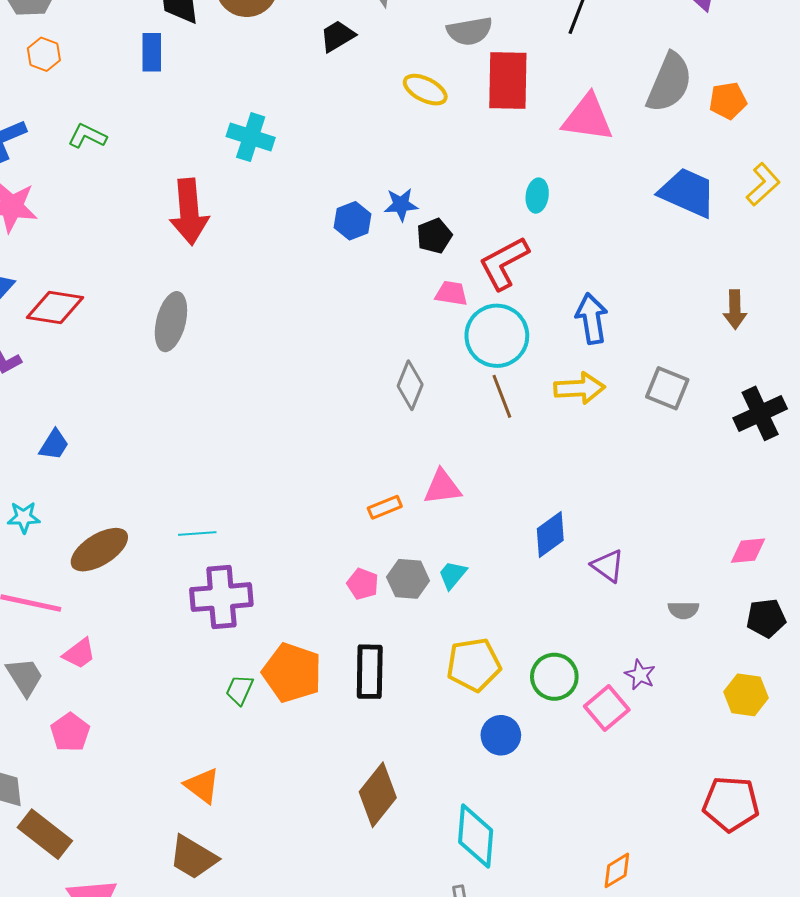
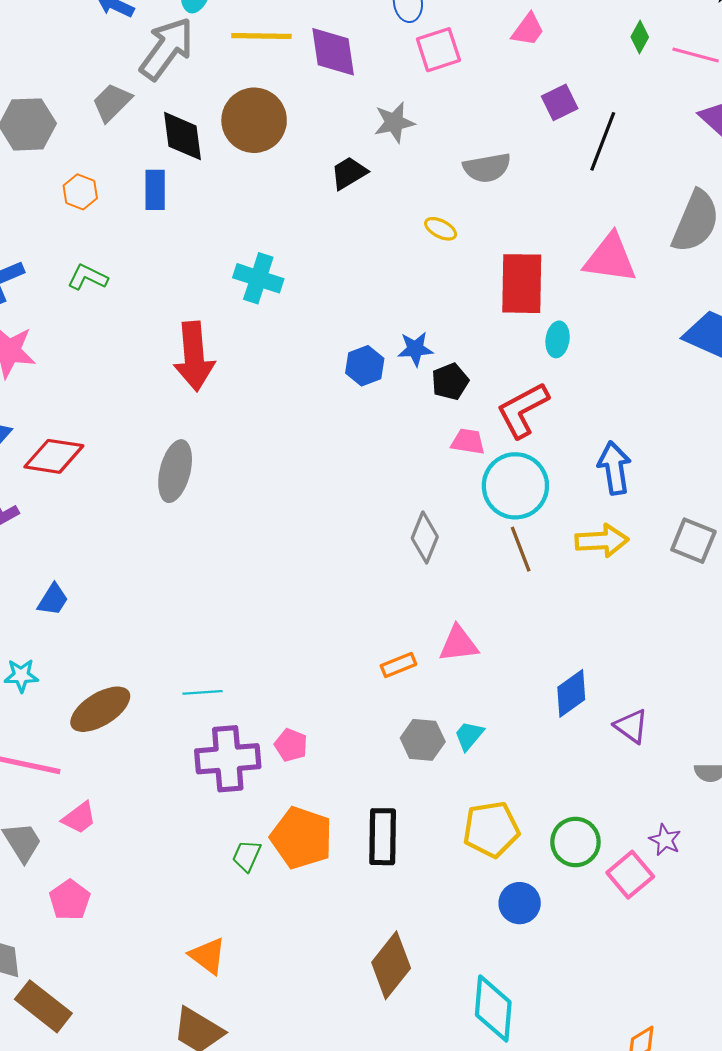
orange hexagon: (44, 54) -> (80, 192), moved
red rectangle: (508, 81) -> (522, 284), moved
yellow ellipse: (425, 90) -> (441, 229), size x0.7
pink pentagon: (363, 584) -> (291, 745), moved

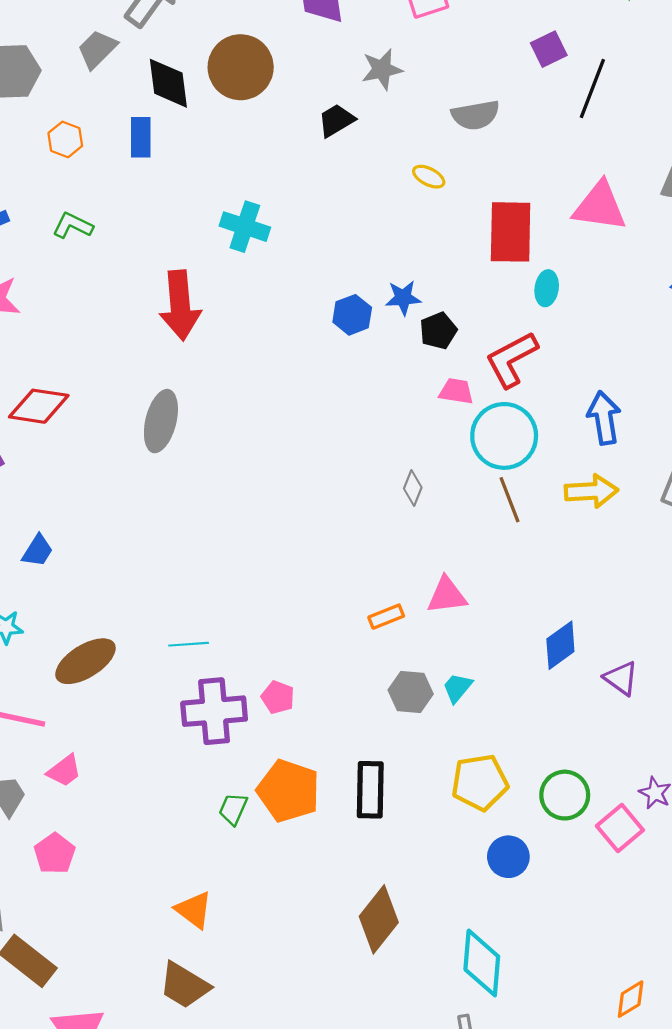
gray diamond: (425, 537) -> (413, 488), size x0.7

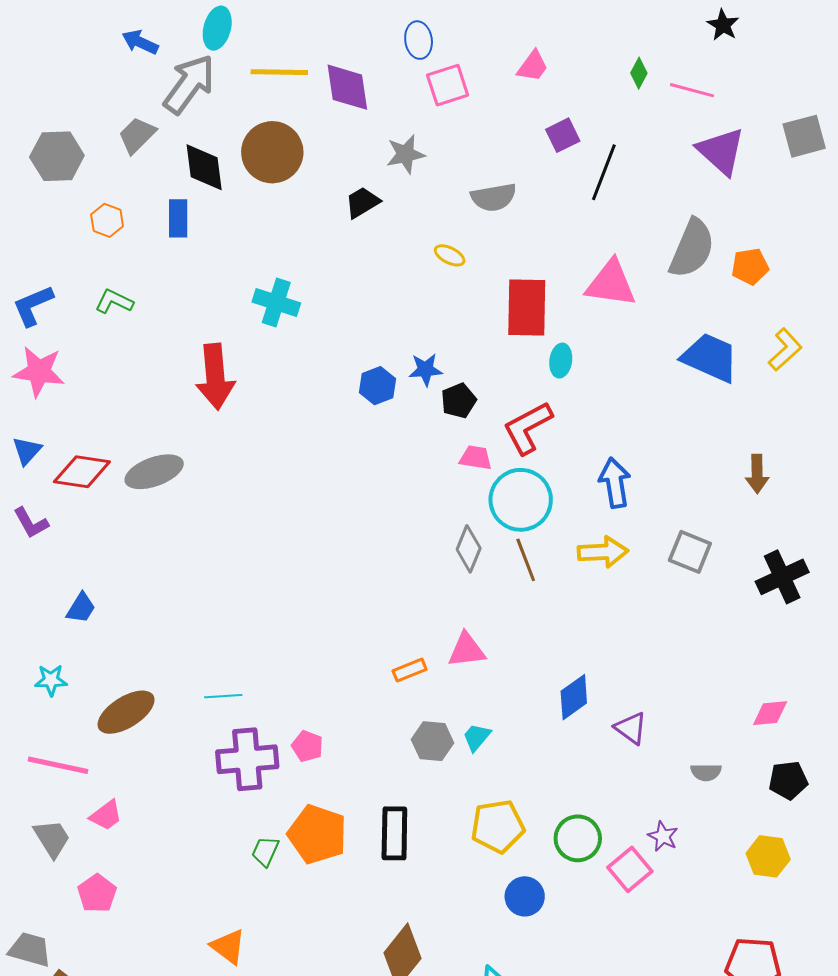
gray ellipse: (161, 421) -> (154, 472), moved, turned 56
gray diamond: (413, 488) -> (469, 549), moved, size x1.4

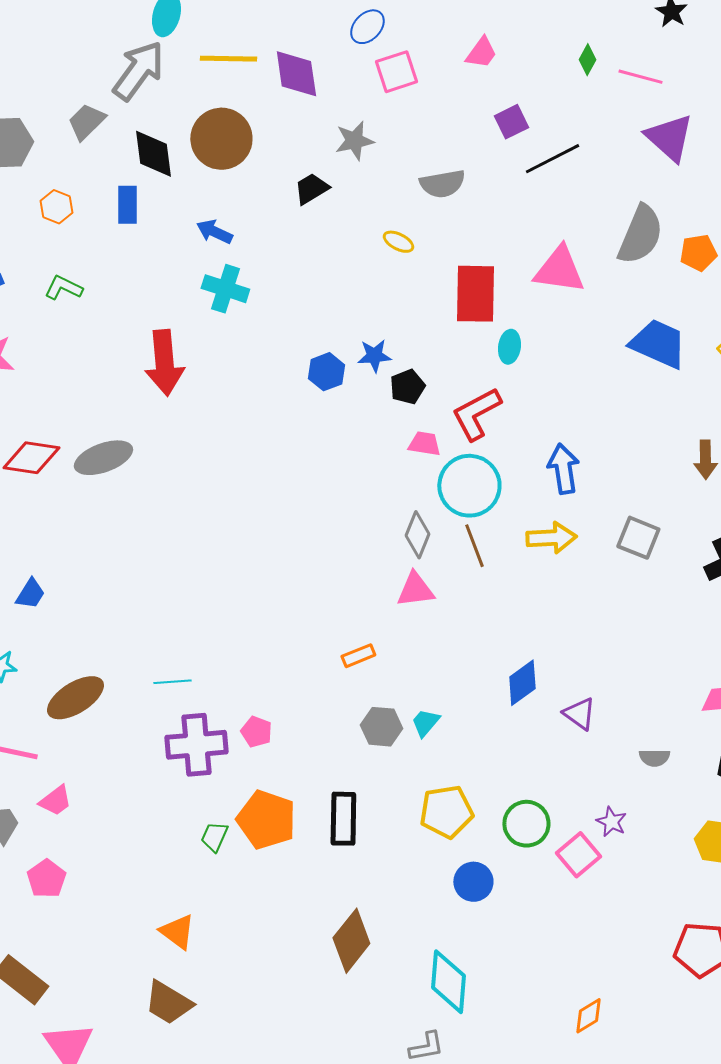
blue ellipse: (419, 40) -> (367, 27), turned 51
blue arrow: (140, 42) -> (214, 232), moved
black line: (604, 172) -> (552, 159), turned 42
pink triangle: (467, 650) -> (415, 590), moved

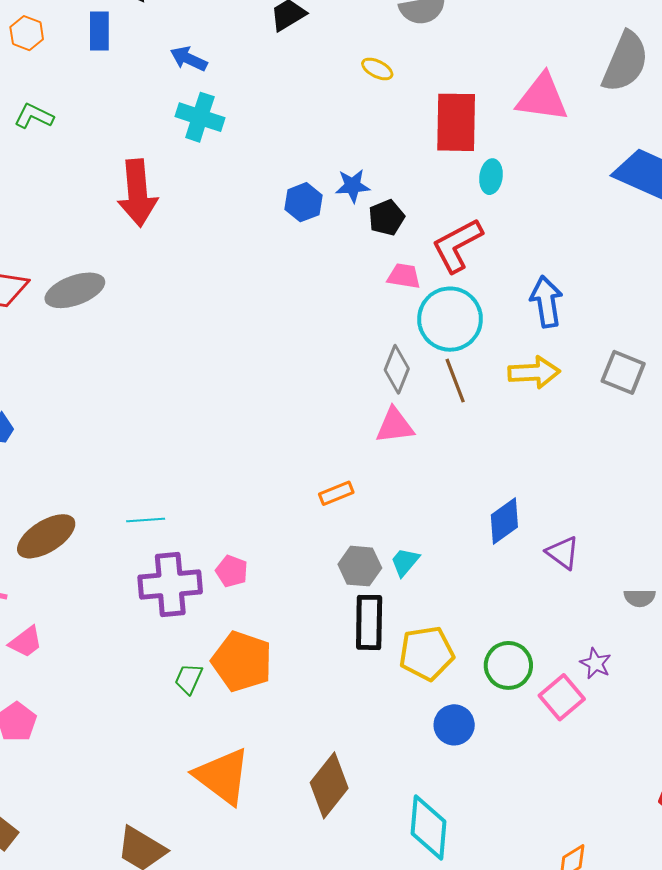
black rectangle: (343, 819) -> (369, 622), moved
orange triangle: (177, 932) -> (222, 776), moved, size x1.6

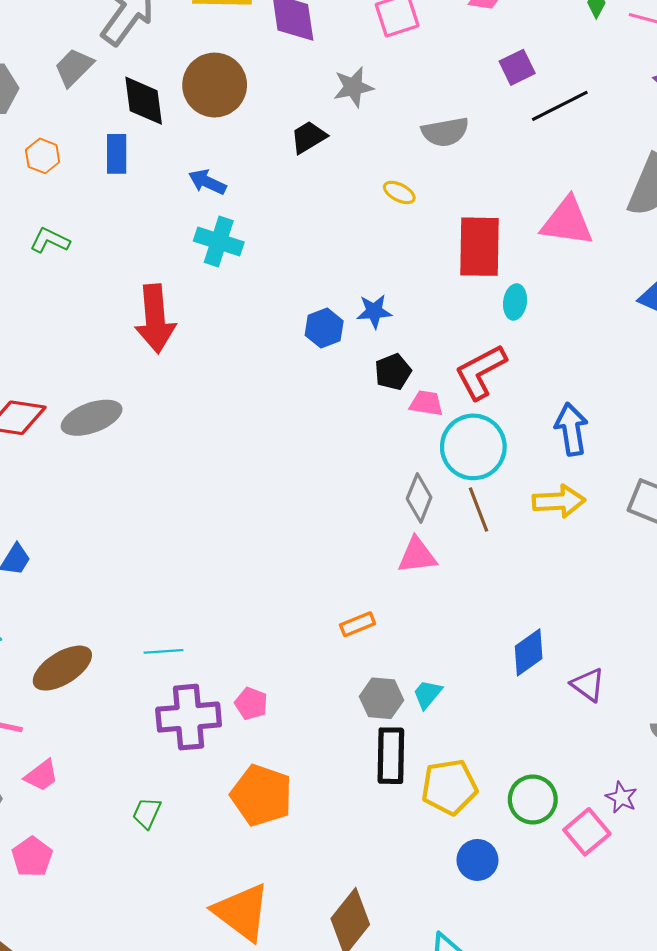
black pentagon: (386, 218) -> (393, 372), moved
green trapezoid: (189, 679) -> (147, 813), moved

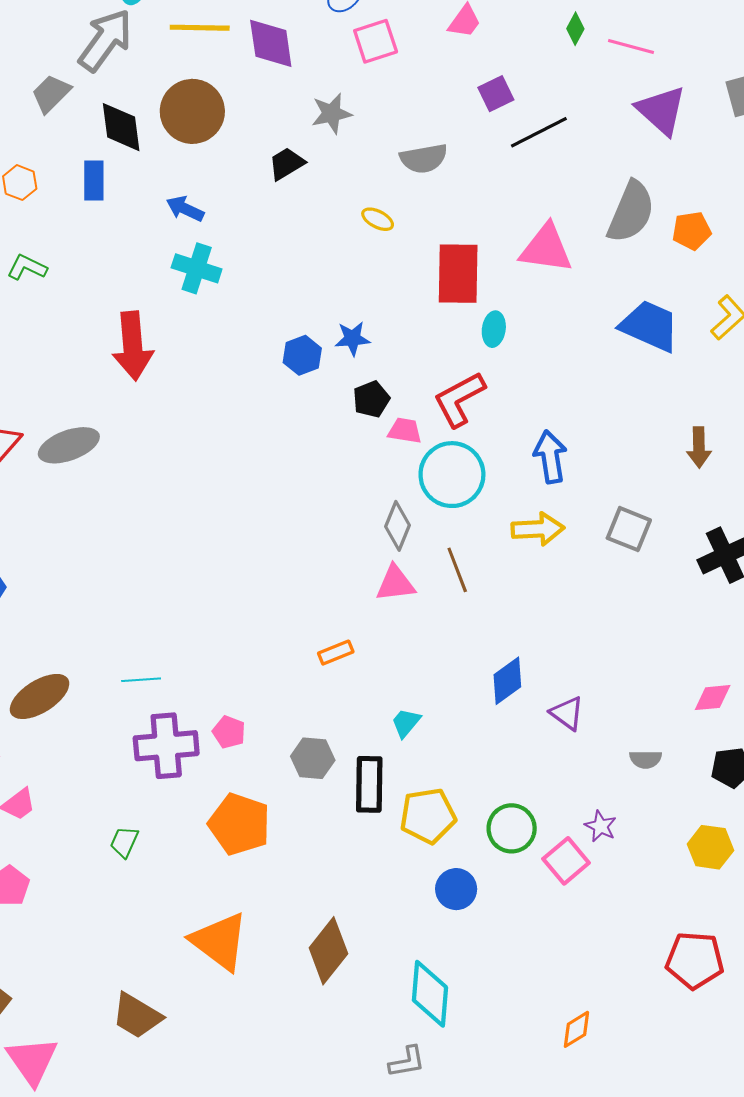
brown line: (479, 510) -> (457, 570), moved
gray hexagon: (382, 698) -> (313, 758), moved

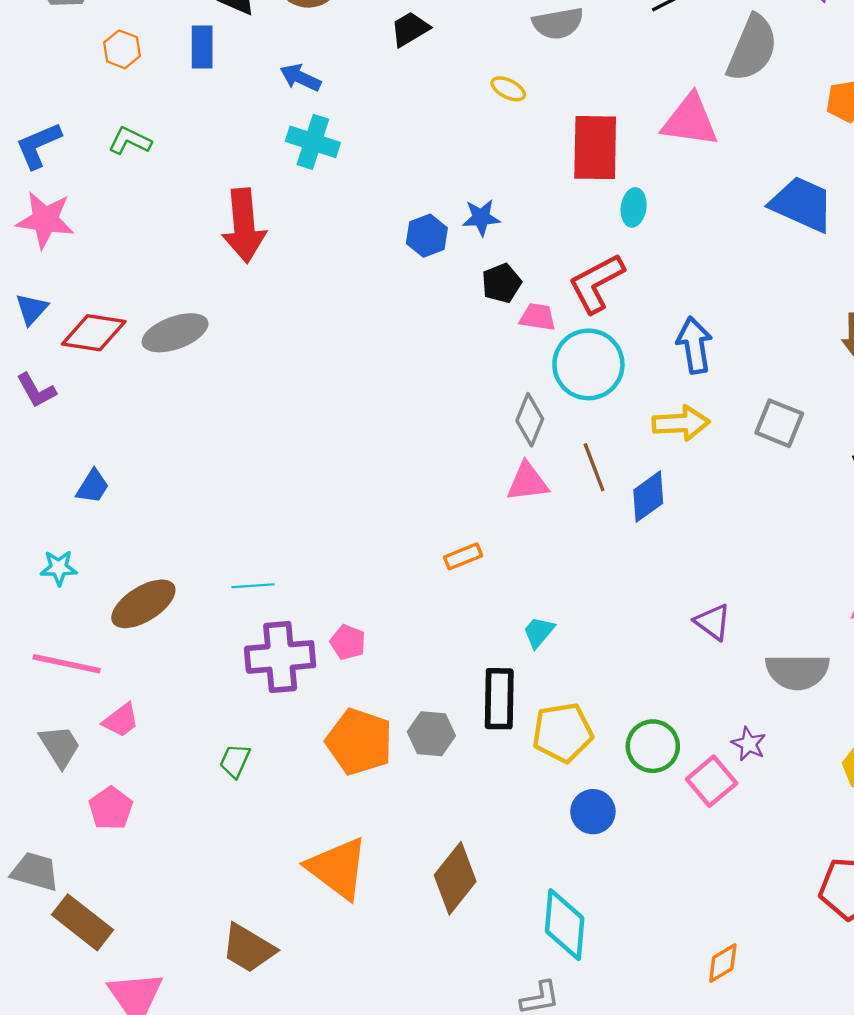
gray semicircle: (631, 212) -> (752, 48), moved
blue diamond: (507, 681) -> (648, 497), moved
gray hexagon: (313, 758) -> (431, 734), moved
gray semicircle: (646, 759) -> (797, 672), size x1.8

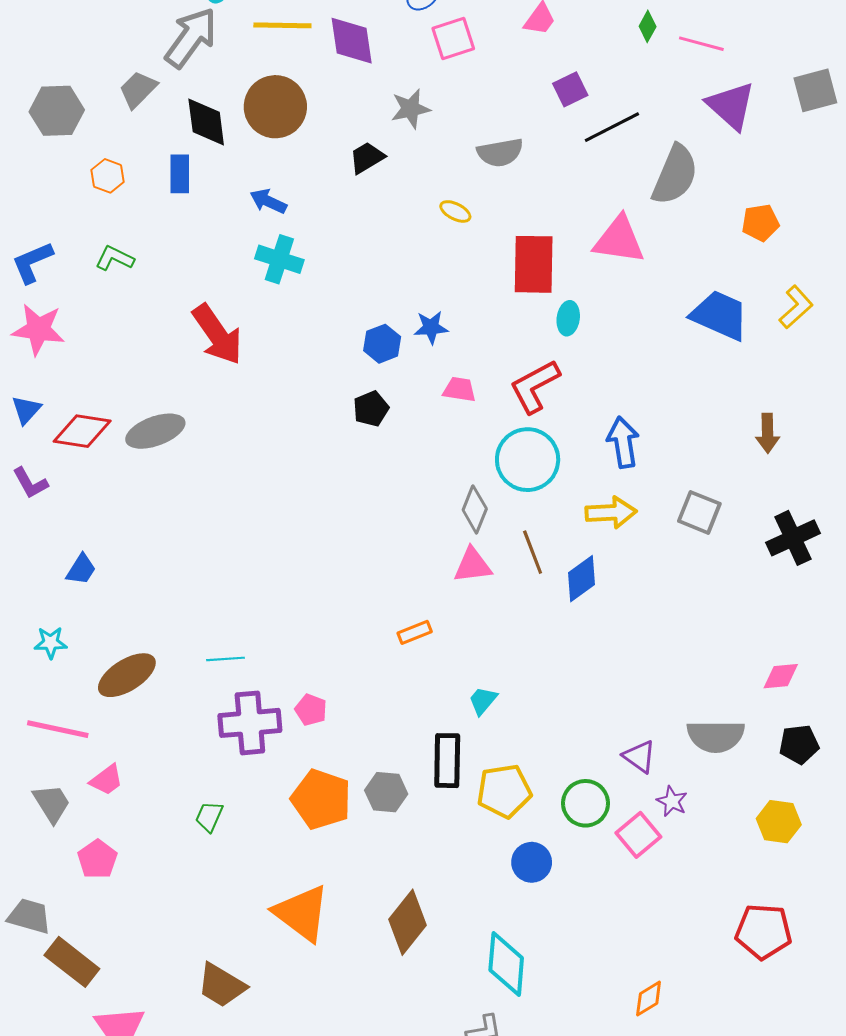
red arrow: (244, 226) -> (217, 335), turned -30
black pentagon: (501, 283) -> (371, 409), moved
pink trapezoid: (538, 317) -> (459, 389), moved
purple triangle: (713, 622) -> (639, 757), moved

